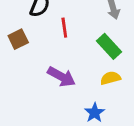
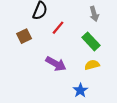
red line: (64, 28) -> (58, 28), turned 48

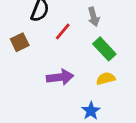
gray arrow: (94, 14) -> (94, 17), moved
purple arrow: (56, 64) -> (60, 77), turned -36

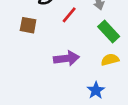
brown square: (20, 42) -> (28, 25), turned 36

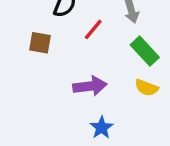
yellow semicircle: (110, 60) -> (146, 88), turned -144
blue star: (96, 90) -> (102, 128), moved

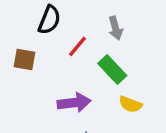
green rectangle: (145, 51) -> (112, 69), moved

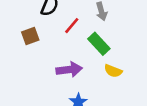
brown square: (25, 60) -> (30, 36), turned -30

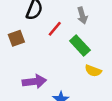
purple arrow: (69, 70) -> (34, 81), moved

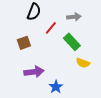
gray arrow: (82, 16) -> (74, 17), turned -80
brown square: (16, 38) -> (24, 43), moved

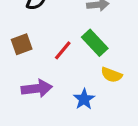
red line: (51, 28) -> (63, 50), moved
blue star: (56, 87) -> (84, 99), moved

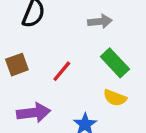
green rectangle: (95, 43) -> (115, 63), moved

